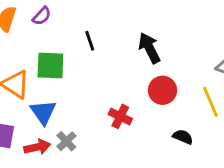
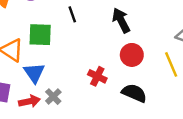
black semicircle: (183, 137) -> (134, 93), moved, size x1.5

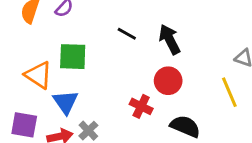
black line: (72, 14) -> (127, 34), moved, turned -42
red circle: (132, 55) -> (168, 81), moved

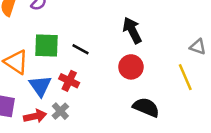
black line: (127, 34) -> (81, 49), moved
red cross: (141, 106) -> (69, 81), moved

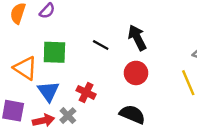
black line: (81, 49) -> (101, 45), moved
red cross: (69, 81) -> (86, 92), moved
black semicircle: (146, 107) -> (132, 114), moved

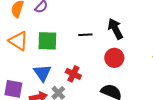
black line: (101, 45) -> (85, 35), turned -32
orange triangle: (25, 68) -> (18, 41), moved

